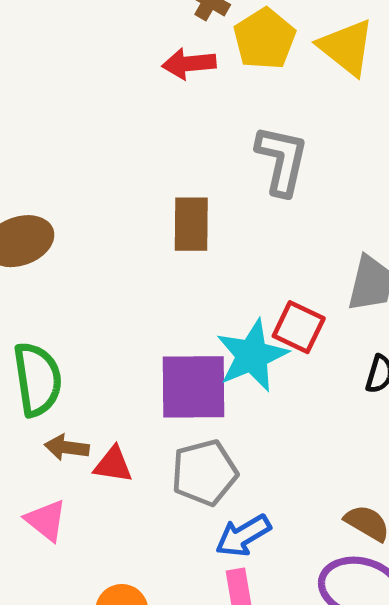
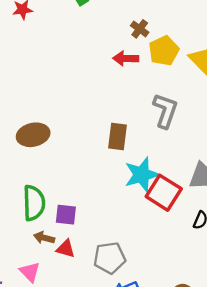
red square: (299, 327) -> (164, 193), size x1.4
cyan star: (252, 356) -> (142, 175), moved
purple square: (193, 387) -> (66, 215), moved, size x0.6

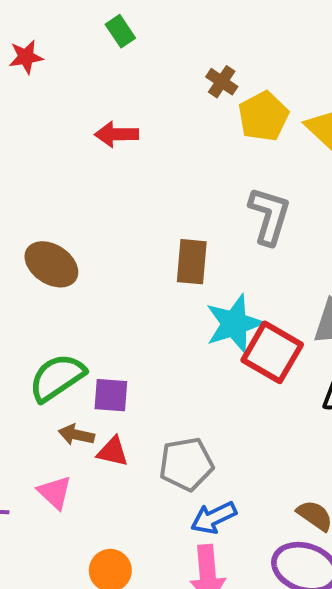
red arrow: (126, 58) -> (117, 134), moved
brown ellipse: (33, 135) -> (51, 264), turned 48
green semicircle: (34, 203) -> (57, 378), turned -120

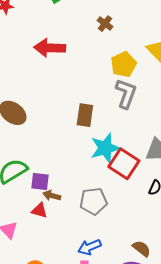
yellow pentagon: (263, 116) -> (124, 64), moved
red arrow: (117, 134) -> (50, 48), size x1.4
brown arrow: (76, 435) -> (52, 196), moved
gray pentagon: (186, 464) -> (93, 201), moved

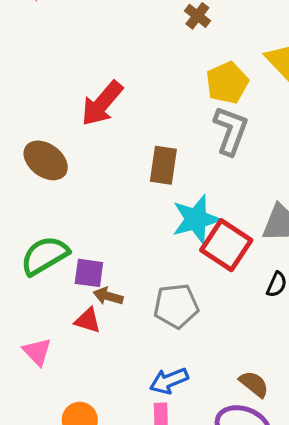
red arrow: (50, 48) -> (102, 103), moved, turned -52

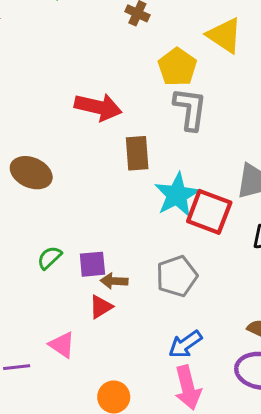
red arrow: (102, 103) -> (98, 107), moved, turned -105
green semicircle: (45, 256) -> (49, 258), size x0.6
red triangle: (88, 320) -> (101, 307), turned -35

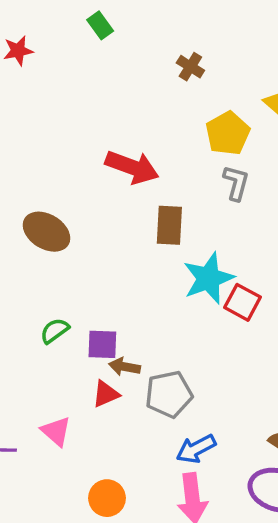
gray L-shape: (190, 109) -> (236, 183), size x0.7
red square: (209, 212) -> (242, 302), size x0.7
gray pentagon: (177, 276) -> (169, 394), moved

